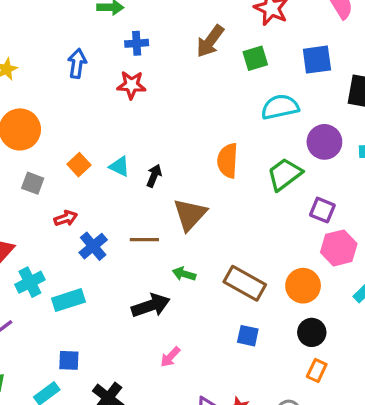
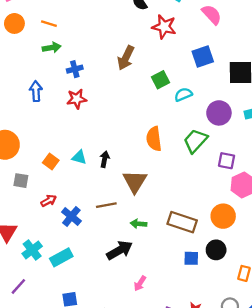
green square: (255, 58) -> (161, 80), moved
cyan semicircle: (280, 107) -> (183, 94), size x0.7
black circle: (312, 332) -> (216, 250), moved

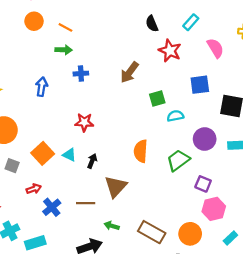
red star: (77, 99) -> (84, 122), moved
orange square: (51, 161) -> (43, 153), size x1.5

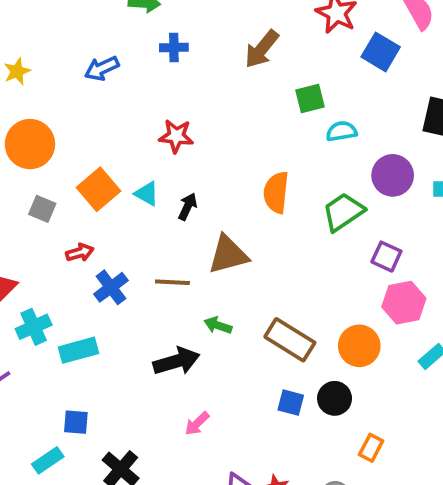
blue square: (200, 85) -> (381, 52), moved, turned 36
blue arrow: (42, 87) -> (102, 68), turned -126
brown triangle: (116, 187) -> (228, 255), turned 30

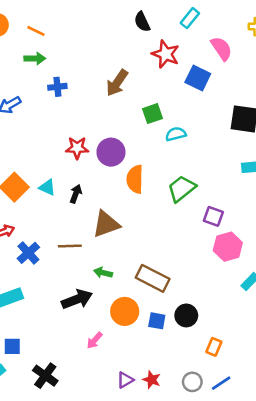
red star: (176, 136) -> (77, 148), moved
purple circle: (393, 175) -> (111, 152), moved
orange circle: (359, 346) -> (125, 311), moved

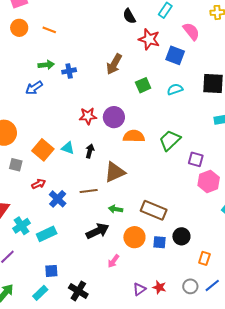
green arrow: (35, 58) -> (46, 65), moved
cyan semicircle: (176, 134) -> (175, 89), moved
orange semicircle: (135, 179) -> (134, 136), turned 95

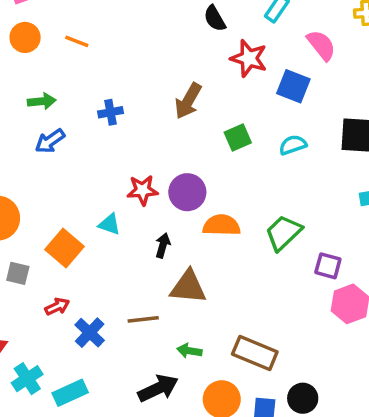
green arrow: (46, 65) -> (42, 101), moved
cyan triangle: (68, 148) -> (110, 224), moved
black arrow: (90, 151) -> (163, 245), moved
brown triangle: (115, 172) -> (188, 287), turned 30

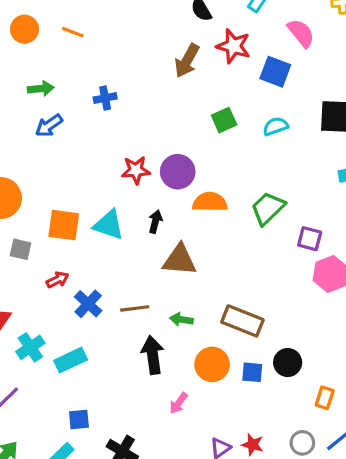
brown arrow: (188, 101) -> (187, 61), moved
cyan triangle: (110, 224) -> (109, 225), moved, size x1.5
orange square: (65, 248) -> (64, 225), turned -32
brown line: (143, 319) -> (135, 308), moved
black arrow: (158, 388) -> (153, 355), turned -72

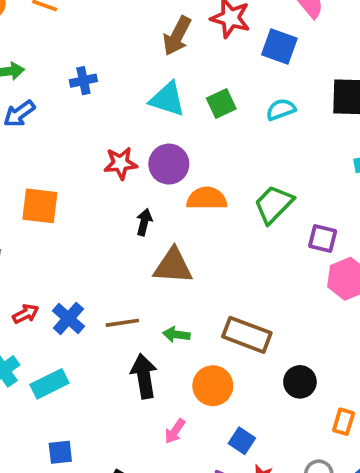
orange square: (64, 225) -> (40, 206), moved
cyan triangle: (109, 225) -> (167, 99), moved
red arrow: (58, 280) -> (26, 314), moved
blue square: (252, 372) -> (242, 441), moved, turned 30

